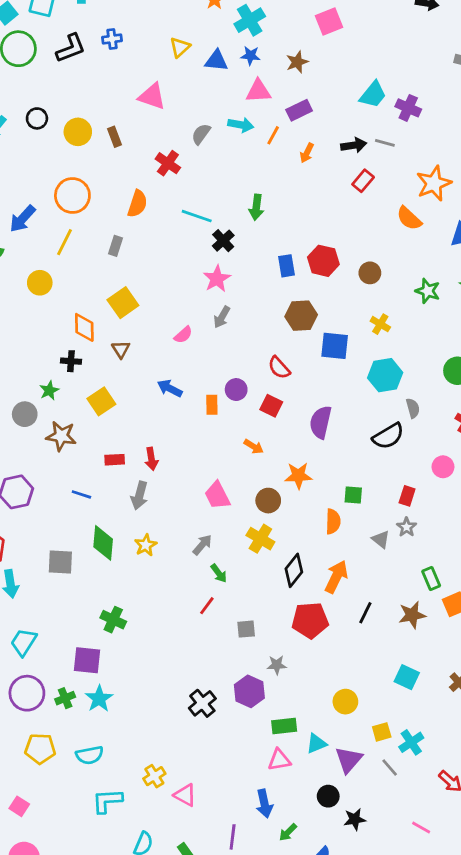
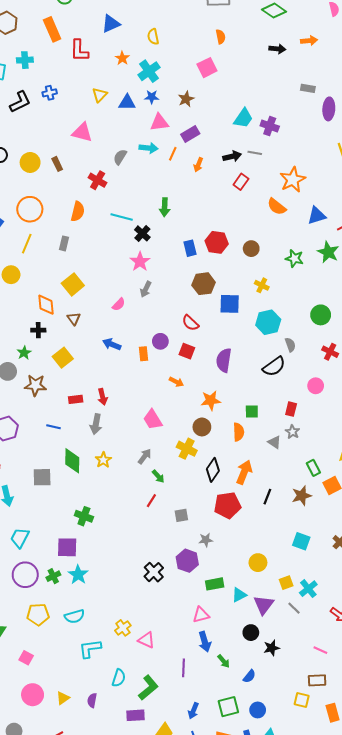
brown circle: (268, 501) -> (202, 427), moved
pink triangle: (279, 760) -> (201, 615), moved
green arrow: (288, 832) -> (224, 661), turned -80

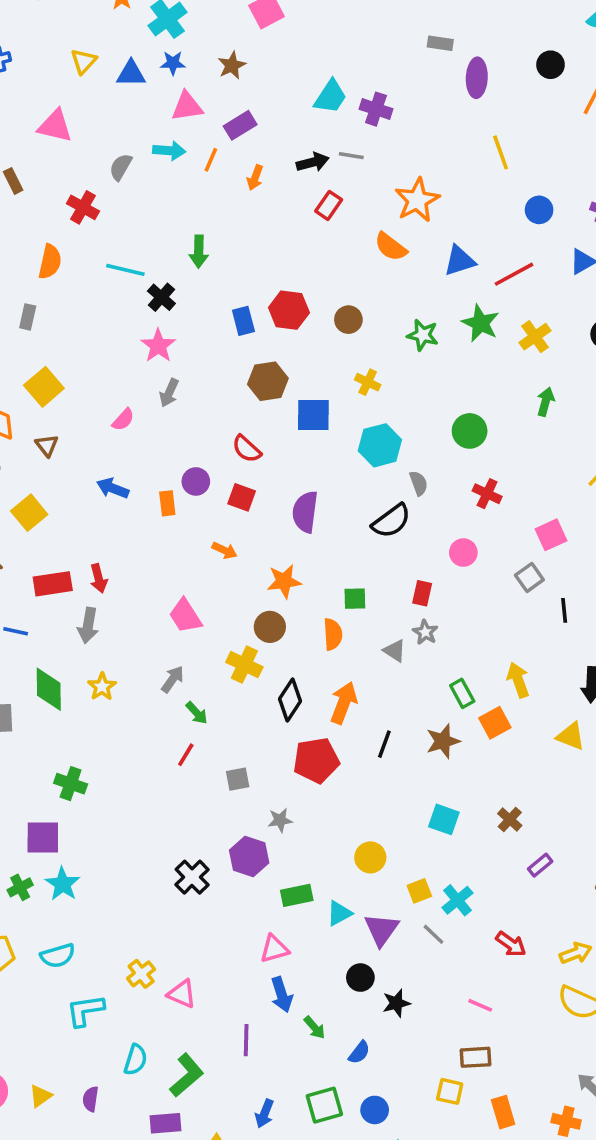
red rectangle: (76, 399) -> (53, 584), size x1.5

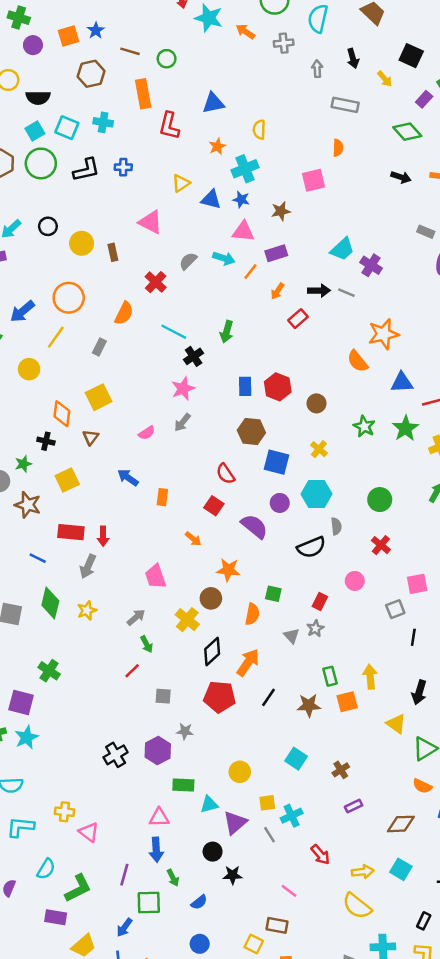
red rectangle: (329, 205) -> (298, 319), moved
purple circle: (196, 481) -> (280, 503), moved
purple semicircle: (305, 512) -> (254, 526), turned 108
yellow cross: (141, 974) -> (64, 812), turned 30
green square: (324, 1105) -> (149, 903), moved

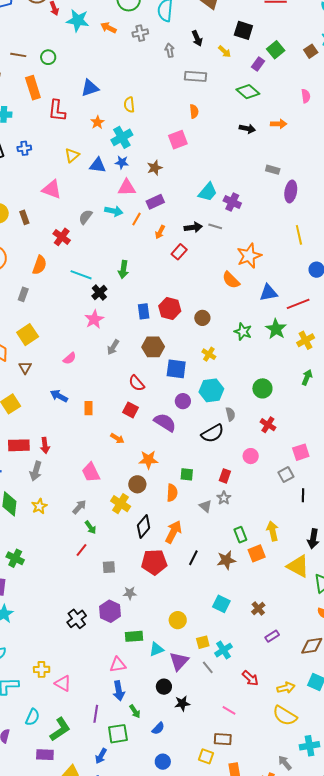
gray arrow: (182, 422) -> (113, 347), moved
yellow triangle: (396, 724) -> (298, 566), size x1.4

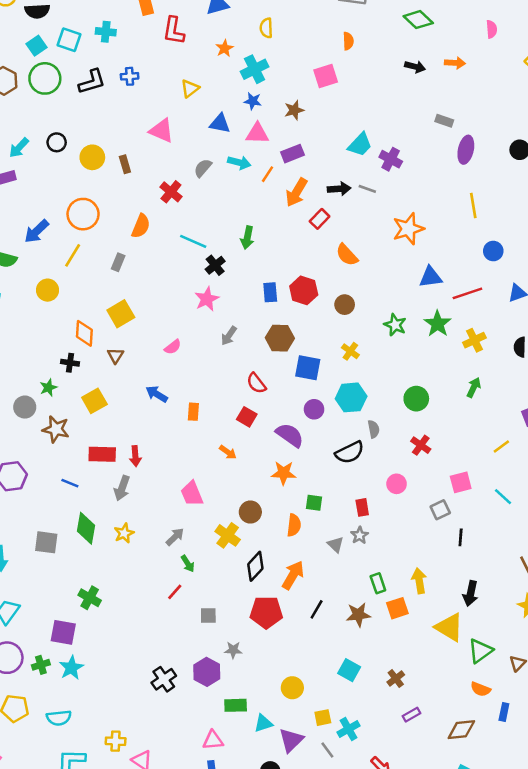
blue triangle: (98, 165) -> (220, 123), moved
orange arrow: (160, 232) -> (296, 192), size x1.6
orange semicircle: (231, 280) -> (347, 255), moved
orange star: (148, 460) -> (284, 473), moved
red rectangle: (225, 476) -> (362, 507), turned -32

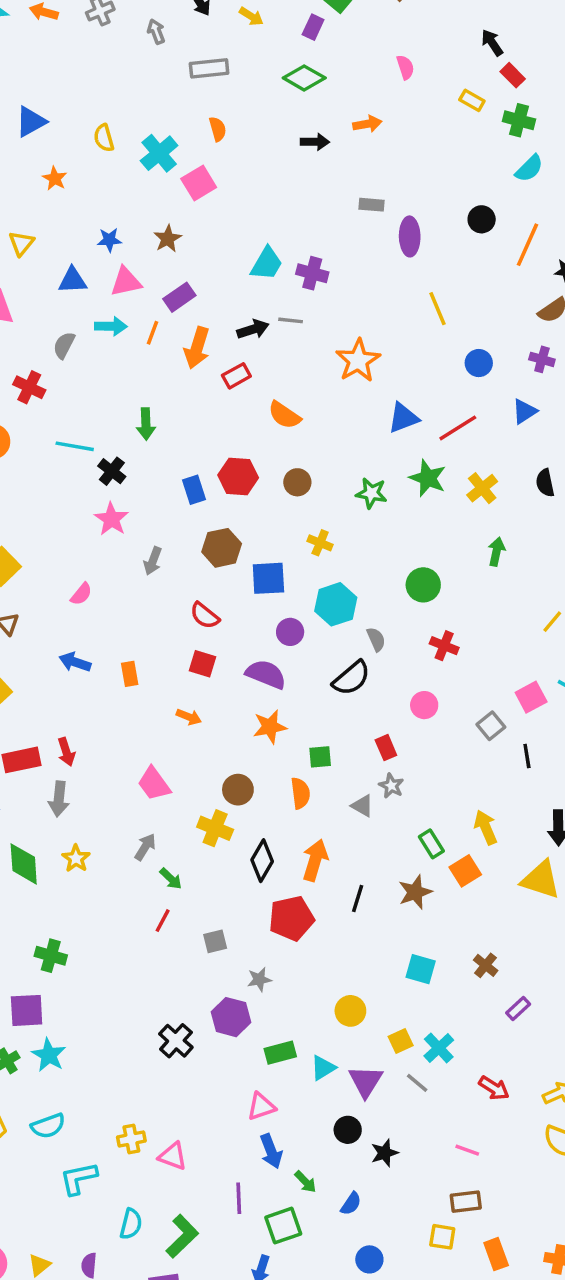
cyan cross: (255, 69) -> (159, 153), moved
red rectangle: (320, 219) -> (236, 376), turned 30
pink square: (461, 482) -> (531, 697), moved

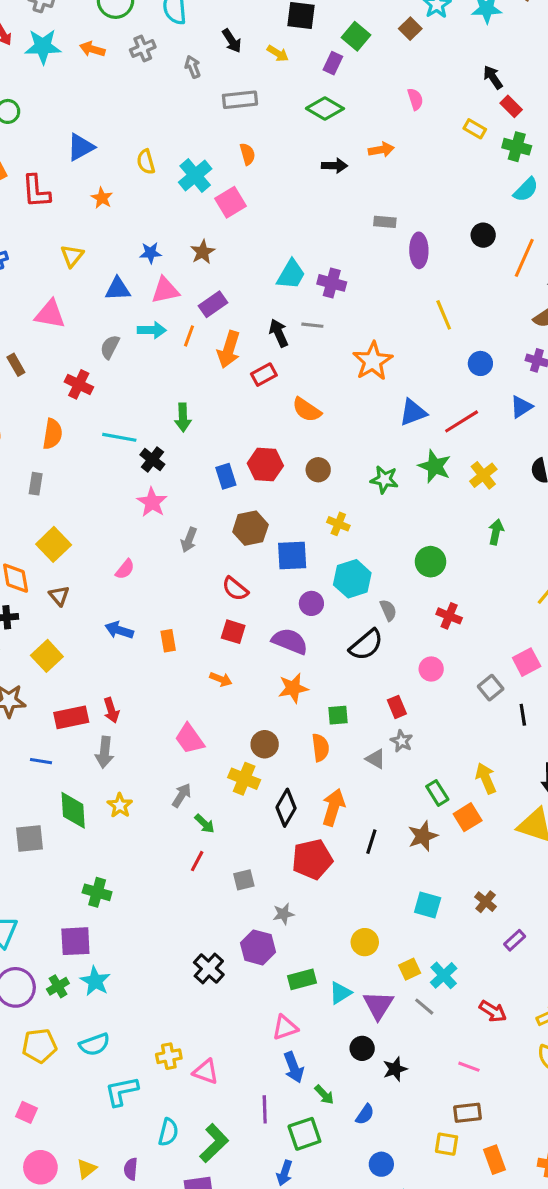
black arrow: (253, 329) -> (279, 333), turned -96

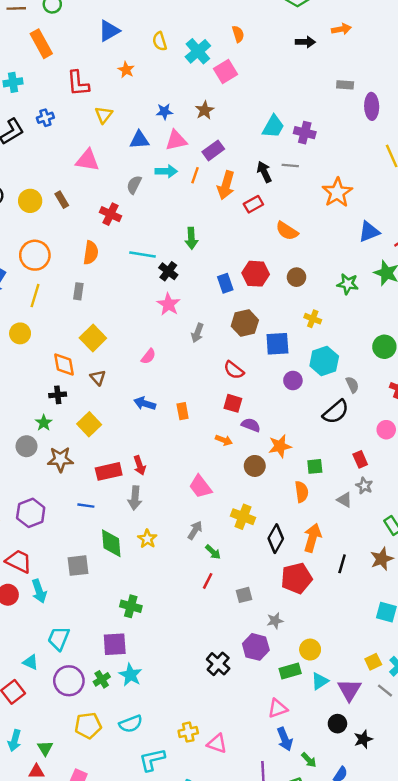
red L-shape: (36, 191) -> (78, 83), moved
purple semicircle: (290, 641) -> (251, 425), moved, size x0.7
brown circle: (265, 744) -> (255, 466), moved
yellow circle: (365, 942) -> (310, 650), moved

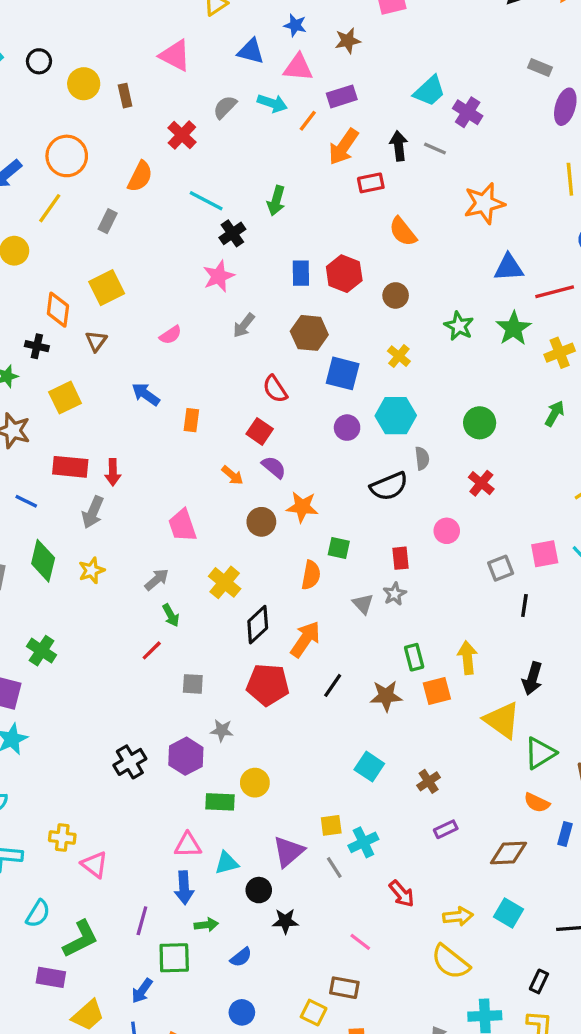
cyan triangle: (320, 681) -> (227, 863), moved
green arrow: (309, 760) -> (206, 925), turned -70

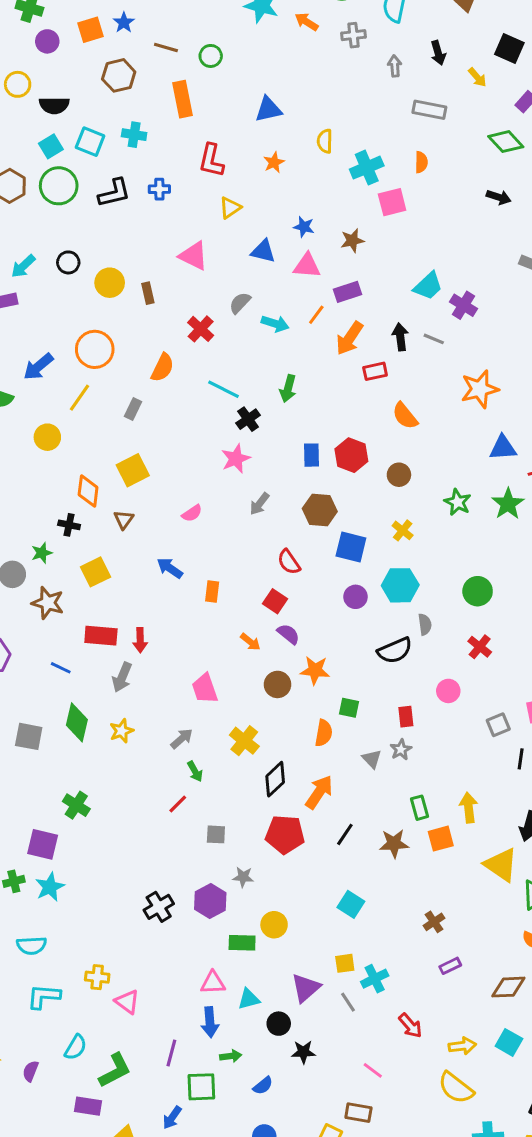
cyan arrow: (272, 103) -> (275, 324), moved
cyan square: (369, 767) -> (351, 904), moved

